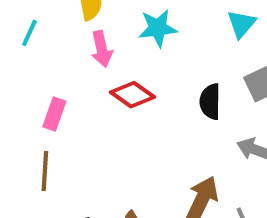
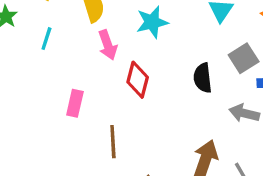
red diamond: (132, 95) -> (138, 80), turned 76
brown line: (45, 171) -> (113, 142), moved

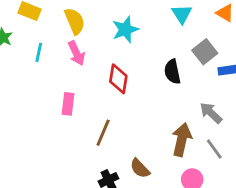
pink arrow: (108, 45) -> (76, 53), moved
gray arrow: (244, 113) -> (211, 113), moved, turned 35
brown line: (113, 142) -> (103, 133), turned 32

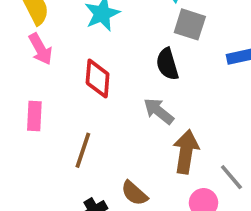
gray square: (205, 52) -> (190, 24), moved, turned -30
gray arrow: (211, 113) -> (159, 111), moved
gray line: (214, 149) -> (231, 177), moved

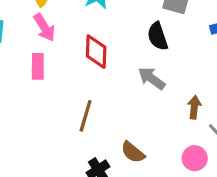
pink rectangle: (34, 116) -> (38, 66), moved
brown arrow: (186, 152) -> (194, 107), moved, size x0.6

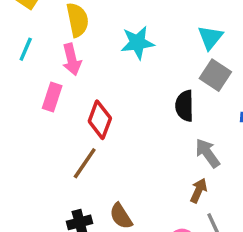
red diamond: (96, 52) -> (100, 120), moved
gray arrow: (152, 78) -> (208, 153), moved

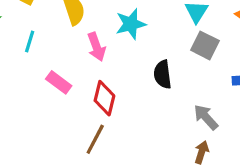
pink arrow: (72, 59) -> (96, 47), moved
pink rectangle: (52, 97) -> (59, 82), turned -65
black semicircle: (185, 106) -> (163, 74), moved

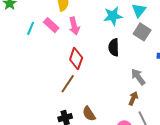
cyan star: (131, 24) -> (113, 16), moved
cyan line: (30, 42) -> (31, 28), moved
pink rectangle: (59, 82) -> (51, 25), moved

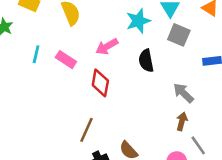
pink rectangle: (51, 25) -> (66, 60), moved
pink arrow: (74, 26) -> (107, 47), moved, turned 84
brown line: (68, 84) -> (86, 130), moved

